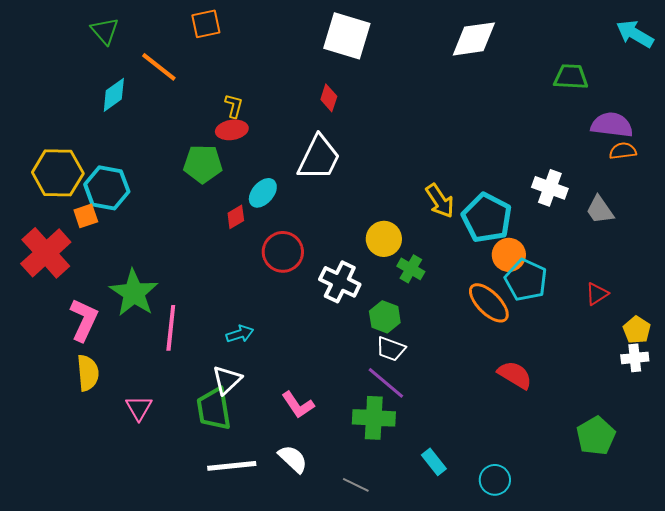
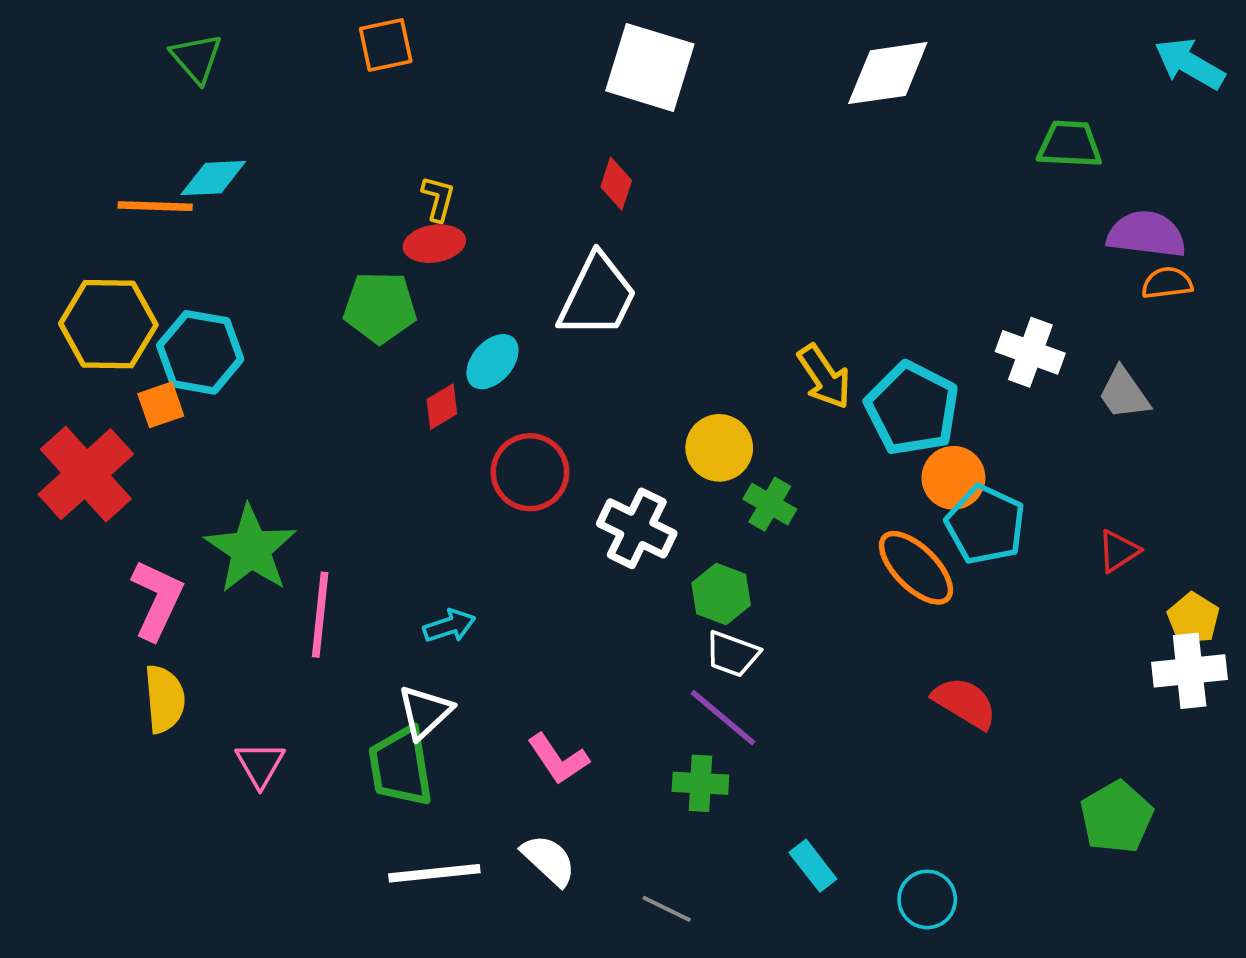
orange line: (159, 67) -> (155, 206), moved, turned -36
cyan diamond: (114, 95) -> (213, 178), turned 33
white cross: (635, 358) -> (1190, 671), size x1.4
green cross: (374, 418) -> (700, 783), size x0.7

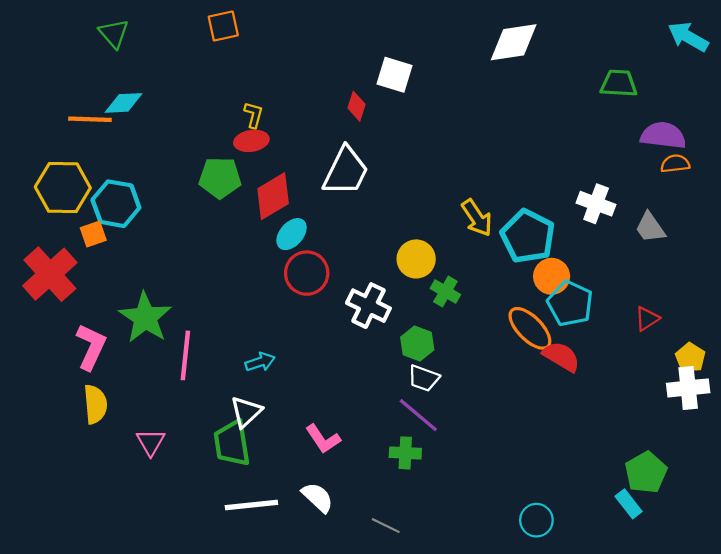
white square: (650, 67) -> (394, 75), moved, size x0.7
cyan ellipse: (492, 362) -> (292, 234), moved
red diamond: (442, 407) -> (273, 196), moved, size x1.8
red semicircle: (965, 703) -> (561, 357), moved
cyan rectangle: (813, 866) -> (629, 504), moved

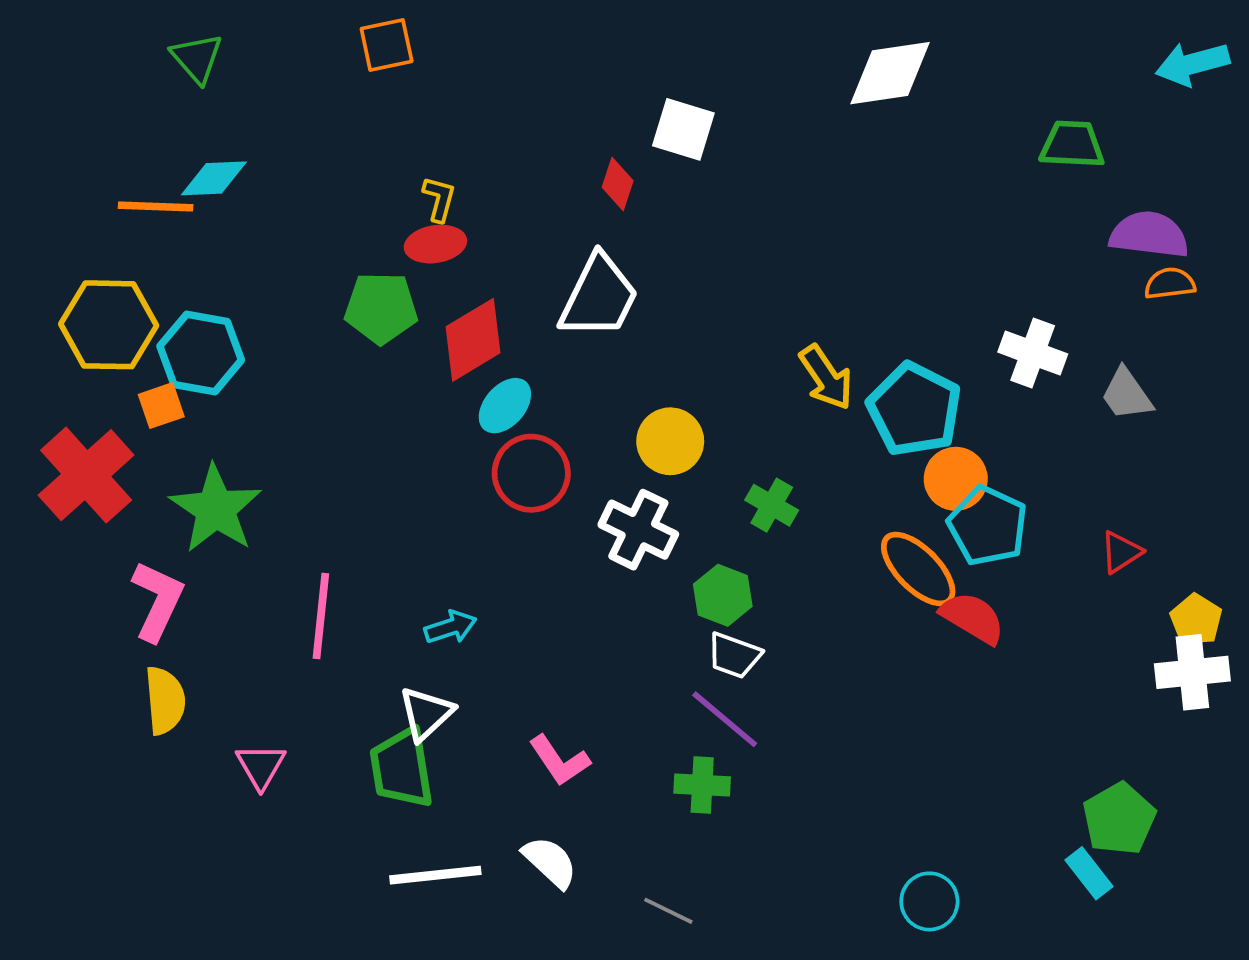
cyan arrow: (688, 37) -> (1192, 64), turned -45
yellow circle: (416, 259) -> (670, 441), moved
green star: (145, 318) -> (216, 509), moved

